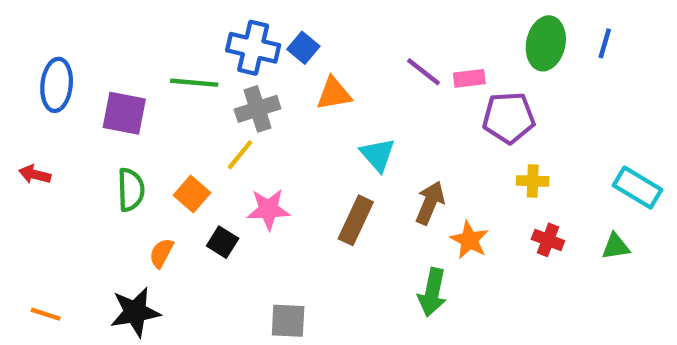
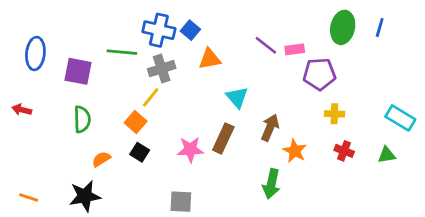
orange square: (192, 194) -> (136, 122), moved
pink star: (268, 209) -> (190, 149), moved
orange semicircle: (161, 253) -> (101, 159), turned 30

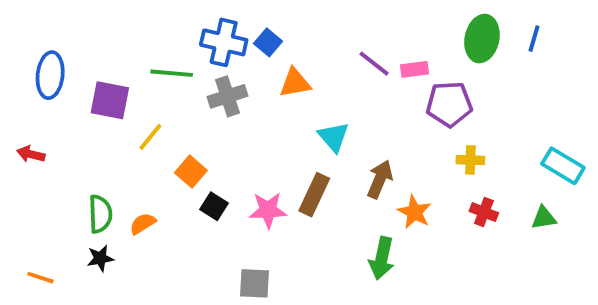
yellow line: (151, 97) -> (150, 137), moved
green semicircle: (82, 119) -> (100, 214), moved
black square: (140, 152) -> (214, 206), moved
black star: (85, 196) -> (100, 258), moved, size x0.6

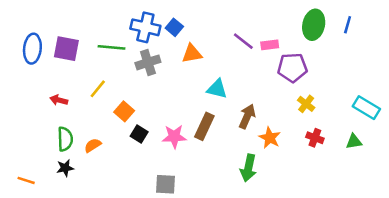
purple square: (110, 100) -> (66, 49), moved
cyan triangle: (334, 137) -> (217, 89), turned -35
red arrow: (31, 154) -> (59, 100), moved
yellow cross: (470, 160) -> (306, 104), turned 36

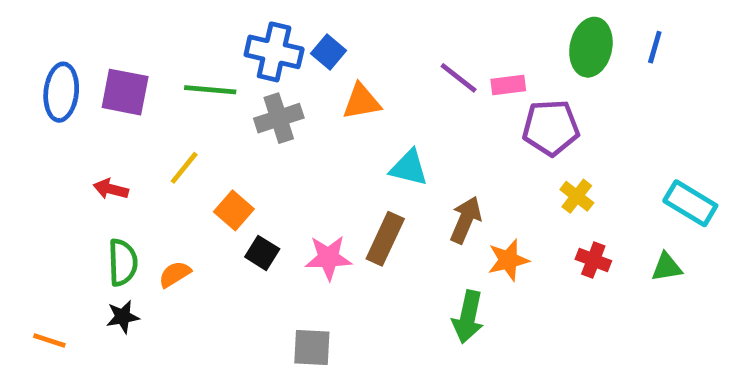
orange star: (270, 138) -> (508, 260), turned 30

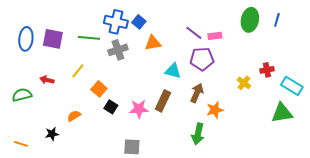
purple pentagon: (551, 128) -> (202, 59), moved
red cross: (593, 260) -> (267, 70), moved, turned -32
green semicircle: (123, 262) -> (22, 95), moved, turned -102
green triangle: (667, 267) -> (282, 113), size x1.6

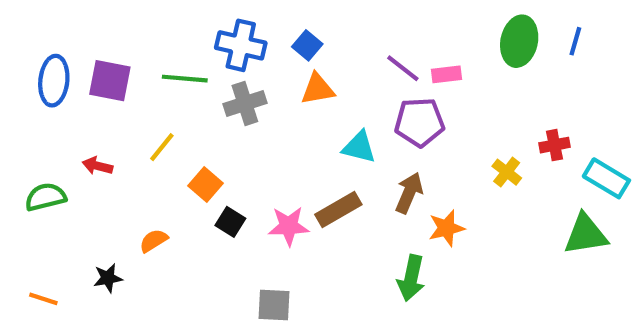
blue square: (139, 22) -> (307, 45), moved
brown rectangle: (163, 101) -> (338, 209), turned 35

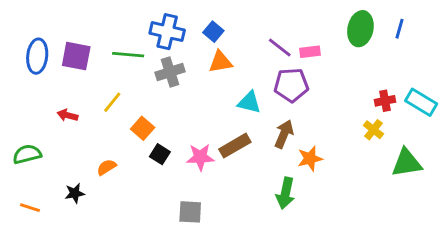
yellow cross: (507, 172) -> (373, 130), moved
cyan rectangle: (606, 178) -> (421, 102), moved
green semicircle: (46, 197) -> (27, 154), moved

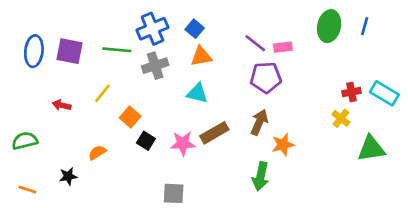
blue cross: (167, 32) -> (152, 29), turned -36
cyan triangle: (249, 102) -> (197, 93), moved

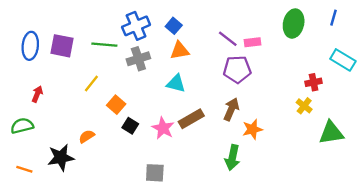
blue line: (365, 26) -> (334, 18), moved
cyan rectangle: (384, 93) -> (343, 60), moved
red arrow: (62, 105) -> (37, 94), moved, turned 98
pink star: (183, 143) -> (163, 128), turned 30
black star: (68, 176) -> (61, 158), size x1.6

